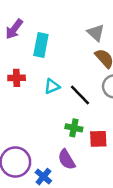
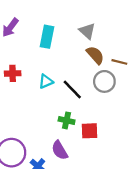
cyan rectangle: (41, 45) -> (47, 37), moved

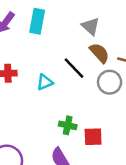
cyan rectangle: (47, 37) -> (37, 21), moved
black line: (72, 89) -> (74, 68), moved

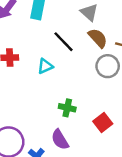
black line: (74, 68) -> (64, 42), moved
red square: (93, 137) -> (103, 122), moved, turned -36

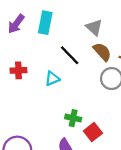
red square: (103, 122) -> (93, 132), moved

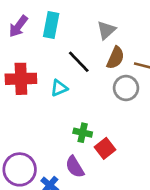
gray triangle: (94, 27) -> (106, 30), turned 36
brown semicircle: (102, 52) -> (115, 58), turned 66
red cross: (18, 70) -> (21, 79), size x1.6

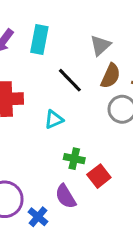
cyan triangle: (59, 88) -> (54, 119), moved

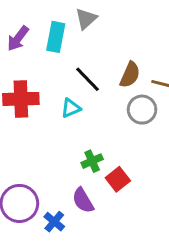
gray triangle: (100, 45) -> (86, 19), moved
cyan triangle: (54, 119) -> (71, 108), moved
green cross: (74, 159) -> (92, 161), turned -36

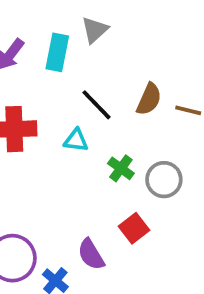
cyan triangle: (71, 108) -> (76, 140), turned 30
gray circle: (142, 110) -> (164, 180), moved
green cross: (92, 161) -> (121, 168), moved, turned -30

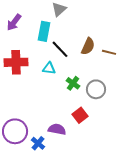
cyan rectangle: (57, 52) -> (44, 31), moved
purple semicircle: (91, 254) -> (57, 129), turned 132

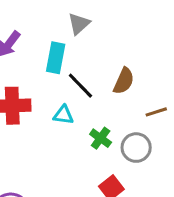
brown line: (109, 52) -> (156, 112), moved, turned -32

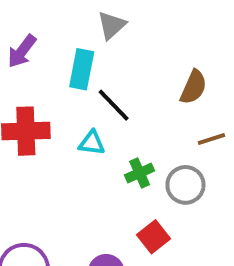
brown semicircle: (124, 81) -> (193, 87), moved
green cross: (101, 138) -> (140, 173), turned 30

